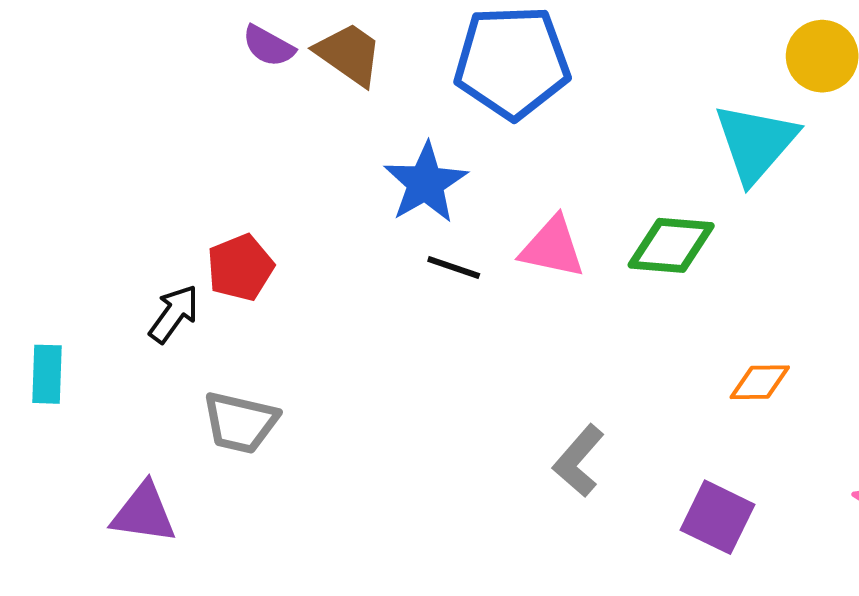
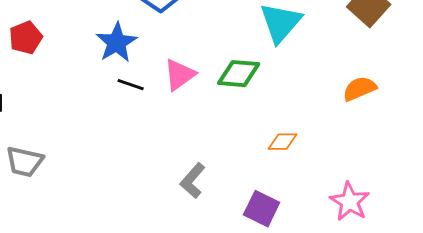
pink triangle: (552, 247) -> (180, 75), turned -48
red pentagon: (240, 267) -> (26, 38), moved

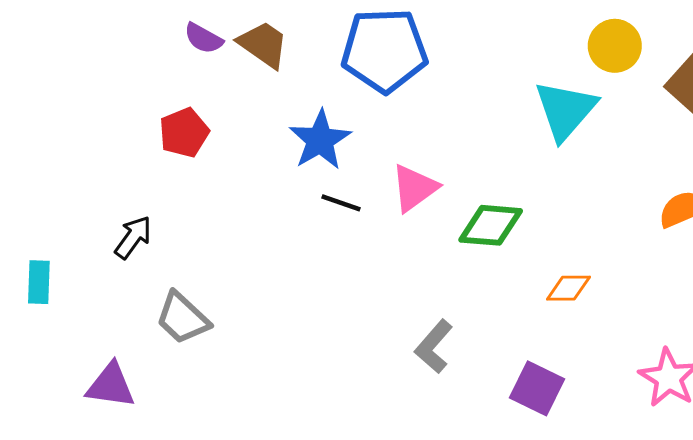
green diamond: (239, 74) -> (491, 225), moved
gray trapezoid: (25, 162) -> (182, 318), turned 30

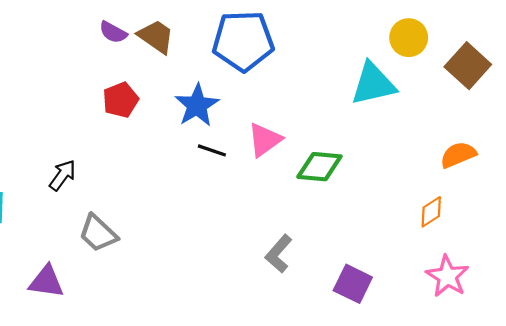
cyan triangle: (565, 110) -> (373, 84), turned 36
red pentagon: (184, 133) -> (121, 100), moved
orange diamond: (568, 288) -> (431, 212), moved, turned -32

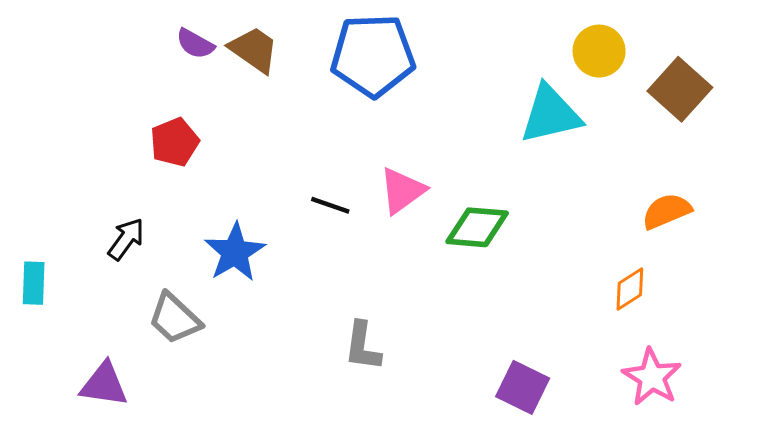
red pentagon: (121, 100) -> (175, 142), moved
blue star: (197, 105) -> (235, 252), moved
gray L-shape: (279, 254) -> (363, 346), moved, turned -33

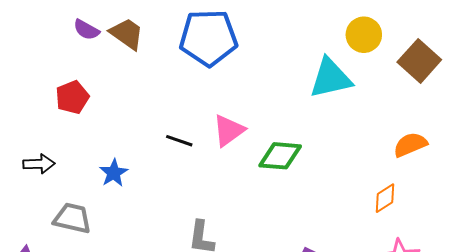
black arrow: (126, 239) -> (39, 164), turned 52
blue star: (235, 252) -> (114, 173), size x0.7
gray trapezoid: (175, 318) -> (72, 218), turned 150

